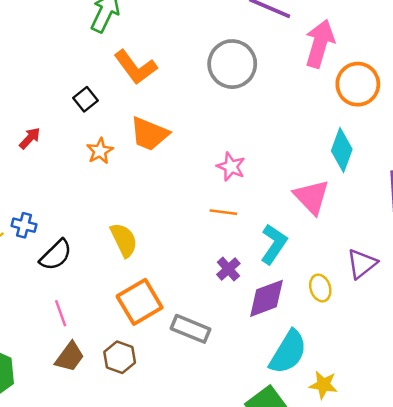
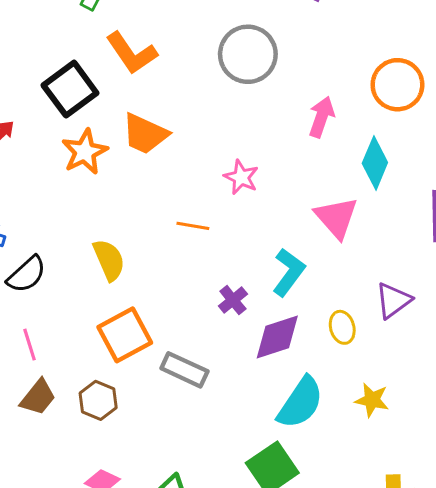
pink arrow: (320, 44) -> (321, 117), moved, size x0.7
black square: (86, 99) -> (70, 89), size x1.8
orange star: (100, 151) -> (85, 152), size x1.4
orange line: (223, 212) -> (193, 226), moved
yellow star: (323, 385) -> (372, 400), moved

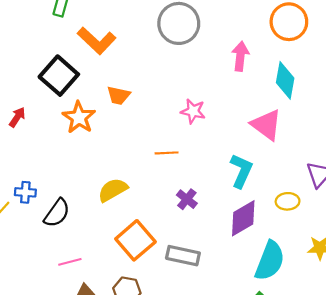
orange trapezoid: (145, 134) -> (119, 95), size x0.7
yellow semicircle: (109, 260) -> (113, 190), turned -84
purple cross: (233, 300) -> (187, 199), moved
yellow ellipse: (342, 327) -> (288, 201), turned -65
pink line: (29, 345) -> (70, 262), turned -75

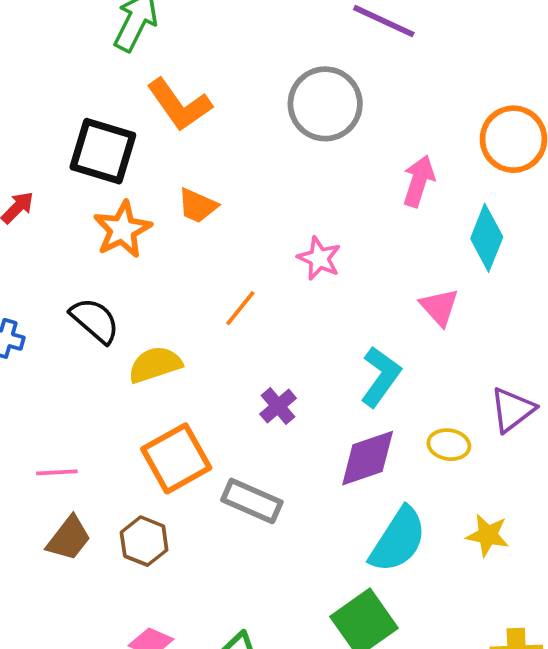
black square: (59, 76) -> (103, 151), turned -36
pink triangle: (266, 125) -> (439, 307), size x0.7
orange line: (167, 153) -> (240, 308), moved, turned -60
black semicircle: (57, 213) -> (95, 320), moved, turned -96

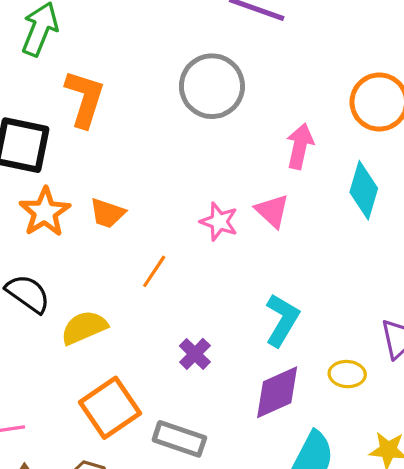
orange L-shape: (179, 105) -> (85, 99), turned -122
orange trapezoid: (198, 206) -> (107, 213), moved
pink triangle: (439, 307) -> (272, 211), moved

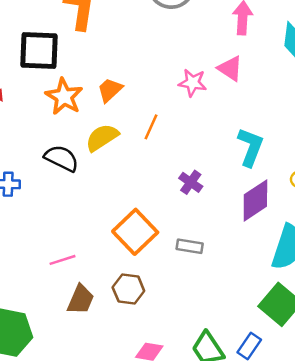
orange trapezoid: (107, 213) -> (110, 90), turned 128
yellow semicircle: (84, 327) -> (102, 138), moved
gray rectangle: (179, 439) -> (190, 246), size x0.7

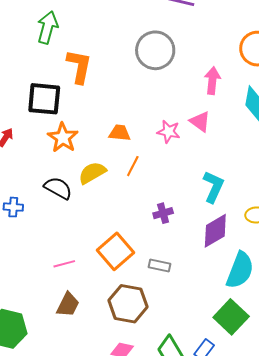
orange trapezoid: (110, 90) -> (120, 133), moved, turned 45
purple cross: (191, 182) -> (163, 213), turned 36
pink line: (62, 260) -> (64, 264), moved
brown hexagon: (128, 289) -> (128, 304), moved, size x1.5

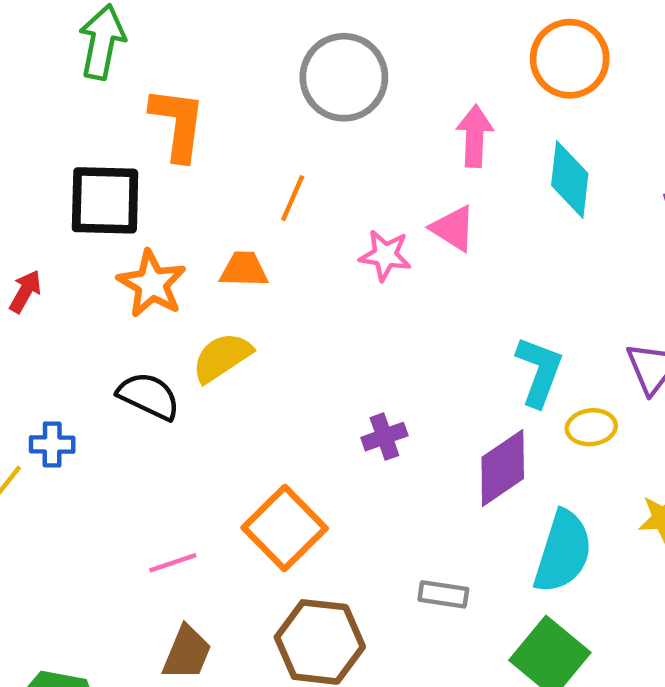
orange trapezoid: (120, 133) -> (244, 269), moved
orange line: (133, 166) -> (293, 198), moved
cyan L-shape: (213, 187) -> (539, 371), moved
gray rectangle: (159, 266) -> (443, 594), moved

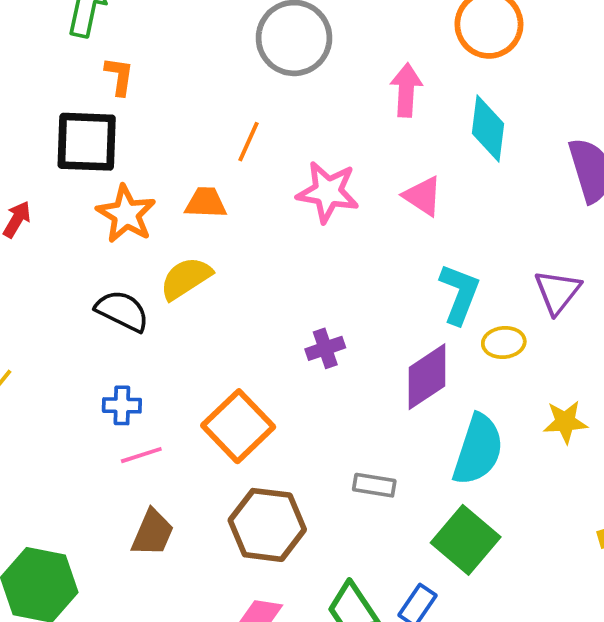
orange L-shape: (178, 124) -> (119, 76), moved, size x0.6
pink triangle: (453, 228) -> (423, 196), moved
pink star: (385, 255) -> (328, 192), size x1.4
blue cross: (52, 445) -> (122, 405), moved

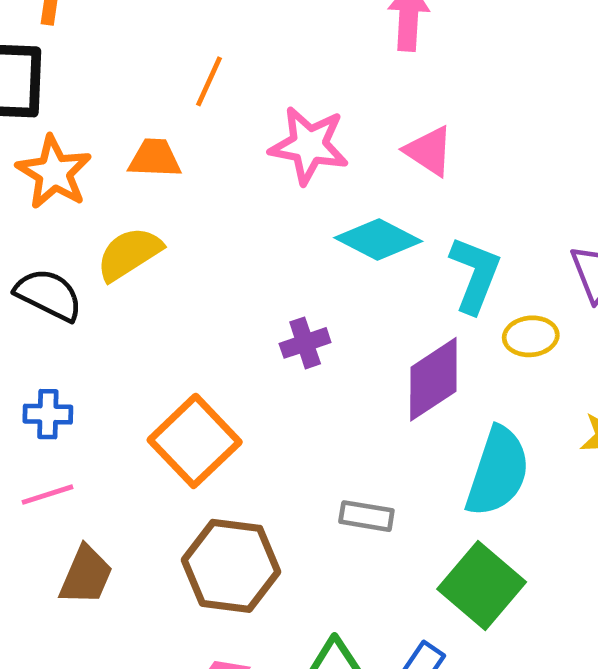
cyan diamond: (488, 129) -> (378, 240), moved, turned -70
pink line: (141, 455) -> (47, 495), moved

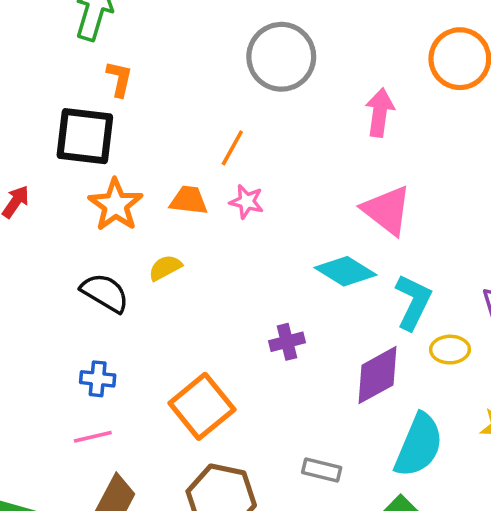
pink star: (309, 145) -> (247, 202), moved, size x0.6
pink triangle: (429, 151) -> (387, 210), size x1.4
yellow semicircle: (129, 254) -> (165, 268), size x0.7

